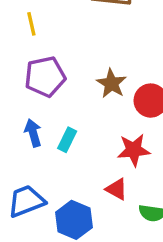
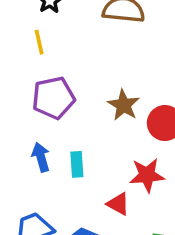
cyan rectangle: (67, 140) -> (77, 164), turned -30
red triangle: (117, 189) -> (118, 204), moved

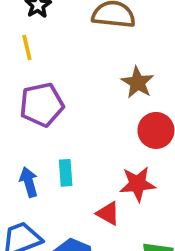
brown star: (124, 105) -> (138, 83), moved
blue arrow: (41, 157) -> (29, 182), moved

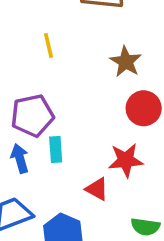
yellow line: (27, 48) -> (49, 45), moved
purple pentagon: (42, 105) -> (32, 115), moved

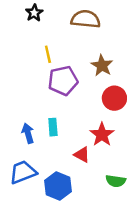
purple pentagon: (32, 115) -> (63, 81), moved
red star: (126, 160) -> (102, 135), turned -30

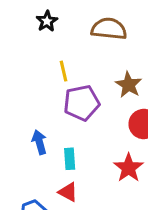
blue arrow: (28, 133) -> (39, 142), moved
red triangle: (82, 155) -> (68, 192), moved

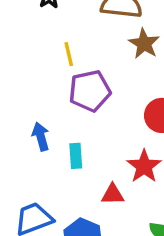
brown star: (129, 85) -> (144, 44), moved
red triangle: (68, 192) -> (113, 194), moved, turned -30

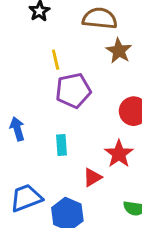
blue arrow: (41, 136) -> (17, 129), moved
red triangle: (113, 194) -> (92, 177), turned -30

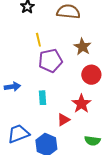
brown star: (119, 51) -> (82, 47), moved
blue arrow: (17, 129) -> (12, 87), turned 98

